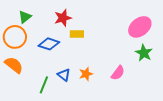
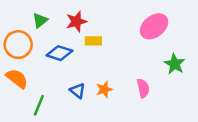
green triangle: (25, 17) -> (40, 20), moved
pink ellipse: (140, 27) -> (154, 26), moved
pink semicircle: (118, 73) -> (143, 88), turned -49
green line: (44, 85) -> (39, 105), moved

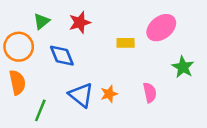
yellow rectangle: (93, 41) -> (126, 43), moved
blue diamond: (59, 53) -> (62, 56), turned 50
orange semicircle: (17, 78) -> (17, 82), turned 40
blue triangle: (78, 91) -> (81, 95), size x1.5

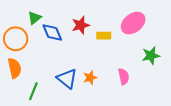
red star: (80, 23) -> (81, 25), moved
blue diamond: (62, 56) -> (52, 32), moved
green star: (183, 67) -> (151, 56), turned 30

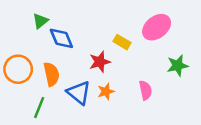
red star: (81, 25) -> (100, 62), moved
yellow rectangle: (104, 36) -> (122, 42), turned 32
orange circle: (16, 39) -> (18, 69), moved
orange semicircle: (15, 68) -> (52, 74), moved

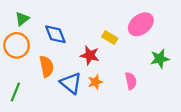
green triangle: (40, 21) -> (22, 19), moved
red star: (100, 62) -> (90, 55), turned 30
orange circle: (18, 69) -> (17, 45), moved
green line: (39, 108) -> (15, 92), moved

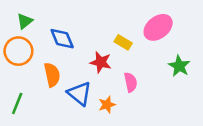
green star: (160, 59) -> (179, 66), turned -30
pink semicircle: (131, 81) -> (131, 82), moved
orange star: (95, 82) -> (107, 105), moved

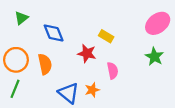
pink ellipse: (158, 27) -> (158, 23), moved
orange circle: (18, 51) -> (16, 60), moved
blue triangle: (80, 93) -> (69, 93), moved

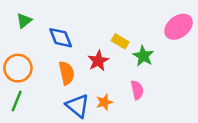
red star: (87, 53) -> (98, 61), turned 30
green star: (154, 57) -> (143, 56), moved
orange semicircle: (45, 64) -> (67, 73), moved
pink semicircle: (113, 71) -> (137, 90), moved

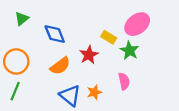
pink ellipse: (179, 27) -> (137, 24), moved
orange semicircle: (67, 73) -> (60, 66), turned 65

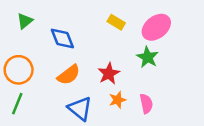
yellow rectangle: (109, 37) -> (116, 22), moved
red star: (89, 55) -> (109, 74), moved
pink semicircle: (124, 81) -> (146, 104), moved
orange star: (94, 92) -> (117, 100), moved

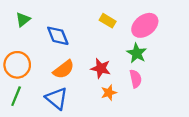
red star: (109, 74) -> (101, 68), turned -30
pink semicircle: (146, 104) -> (136, 79), moved
blue triangle: (80, 109) -> (57, 98), moved

